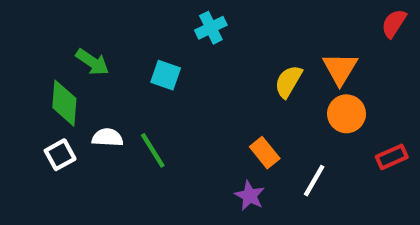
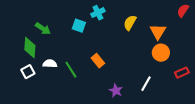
cyan square: (166, 75) -> (79, 26), moved
yellow semicircle: (288, 82) -> (130, 23), moved
orange rectangle: (265, 153) -> (98, 61), moved

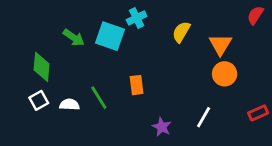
cyan square: (79, 26) -> (110, 36), size x1.5
green arrow: (43, 29) -> (74, 38), moved
orange rectangle: (98, 61) -> (137, 85), turned 32
white semicircle: (50, 64) -> (69, 105), moved
red rectangle: (182, 73) -> (258, 113), moved

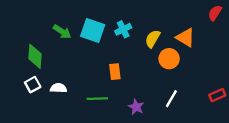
cyan cross: (137, 18) -> (123, 29), moved
yellow semicircle: (181, 32) -> (153, 39), moved
orange triangle: (220, 45) -> (185, 38), turned -30
orange circle: (225, 74) -> (169, 59), moved
green line: (99, 98) -> (97, 99), moved, turned -60

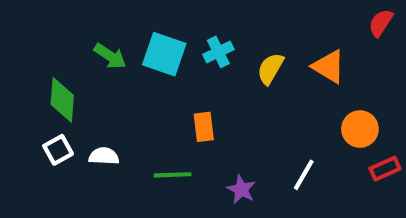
orange circle: (169, 59) -> (360, 129), moved

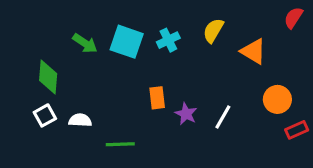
yellow semicircle: (270, 69) -> (213, 30), moved
green line: (173, 175) -> (120, 144), moved
white line: (304, 175) -> (223, 117), moved
purple star: (241, 189) -> (186, 114), moved

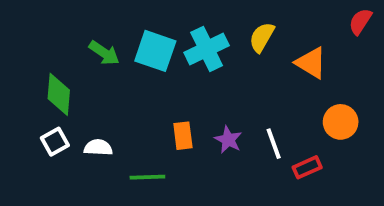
cyan cross: (168, 40) -> (207, 49), size x1.5
orange rectangle: (157, 98) -> (183, 136), moved
white line: (223, 117) -> (274, 144), turned -50
red rectangle: (297, 130) -> (307, 167), moved

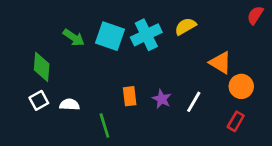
yellow semicircle: (262, 37) -> (185, 26), turned 30
orange triangle: (311, 63) -> (220, 63), moved
white line: (274, 144) -> (194, 102), turned 50
red rectangle: (307, 167) -> (236, 121), moved, turned -36
green line: (147, 177) -> (104, 126), turned 75

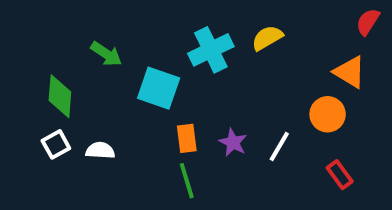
cyan square: (110, 36) -> (159, 88), moved
orange triangle: (220, 63) -> (350, 72), moved
orange circle: (241, 86) -> (328, 114), moved
red rectangle: (236, 121) -> (340, 175), turned -66
green line: (104, 126) -> (187, 181), moved

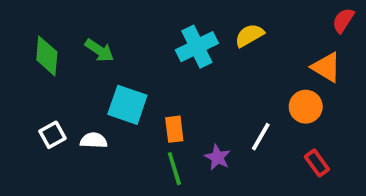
cyan square: (159, 88) -> (127, 105), moved
green diamond: (60, 96) -> (47, 56), moved
purple star: (233, 142) -> (218, 157), moved

